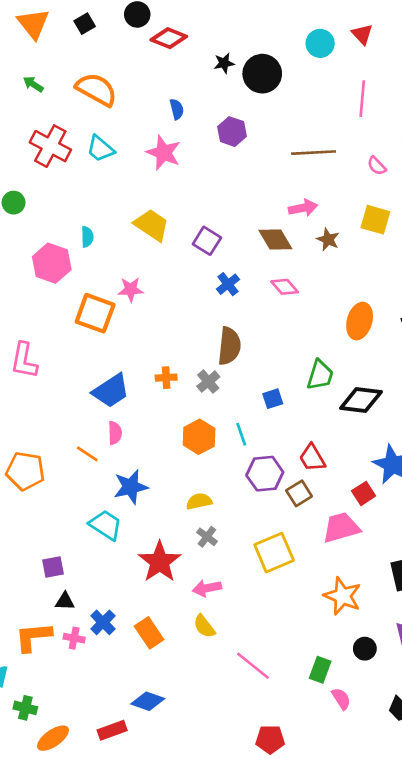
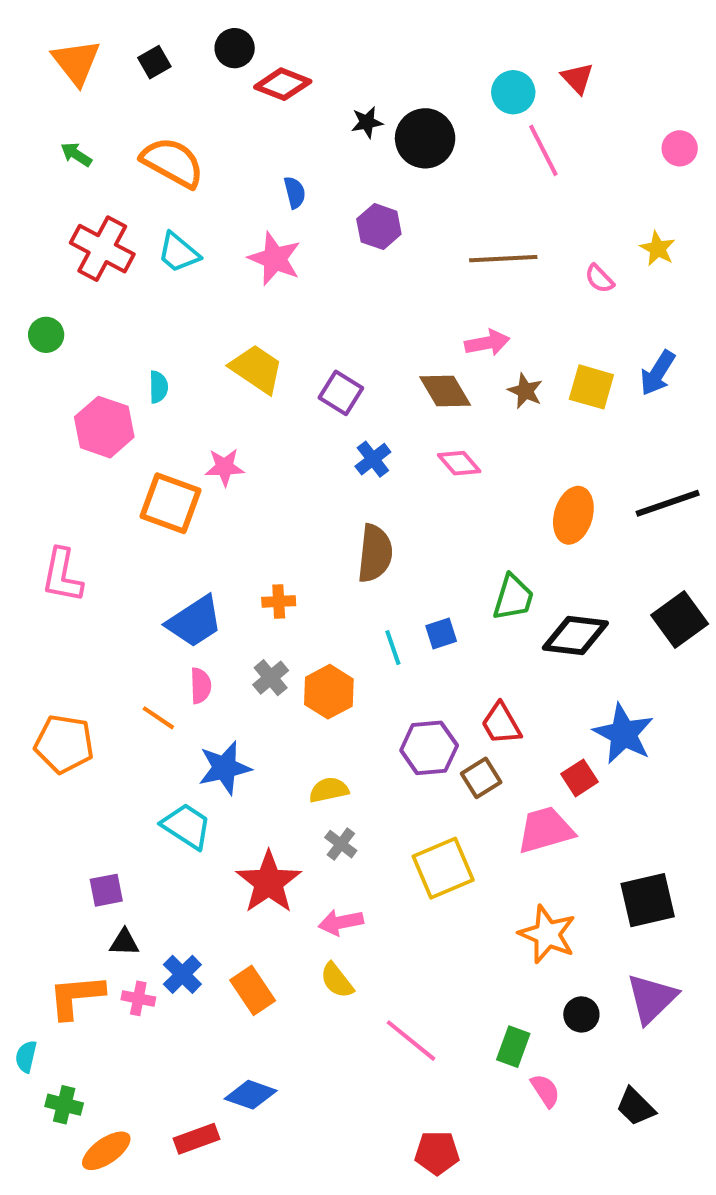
pink line: (362, 99) -> (543, 150), moved, turned -32
yellow square: (375, 220) -> (591, 387), moved
gray cross: (208, 382) -> (271, 678), moved
cyan line: (241, 434) -> (393, 648), moved

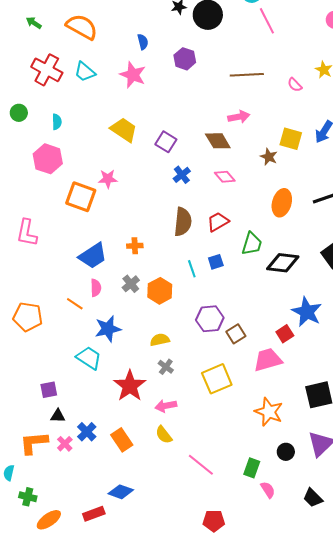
cyan semicircle: (158, 387) -> (57, 122), moved
brown star: (525, 391) -> (269, 157), moved
red trapezoid: (501, 724) -> (218, 222), moved, turned 90
pink cross: (138, 998) -> (65, 444), turned 35

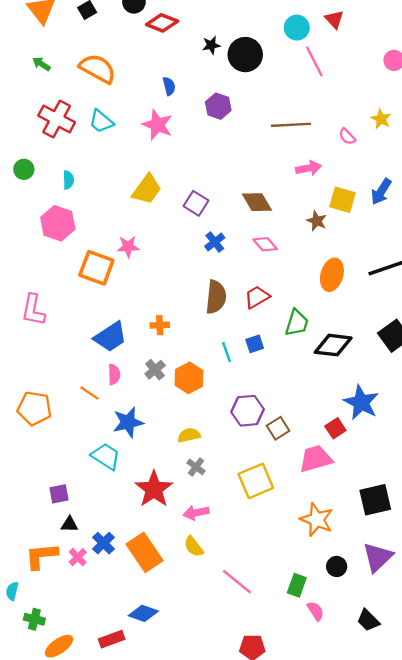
pink arrow: (239, 117) -> (308, 168), moved
yellow trapezoid: (124, 130) -> (147, 189), turned 92
orange rectangle: (122, 440) -> (144, 552), size x1.4

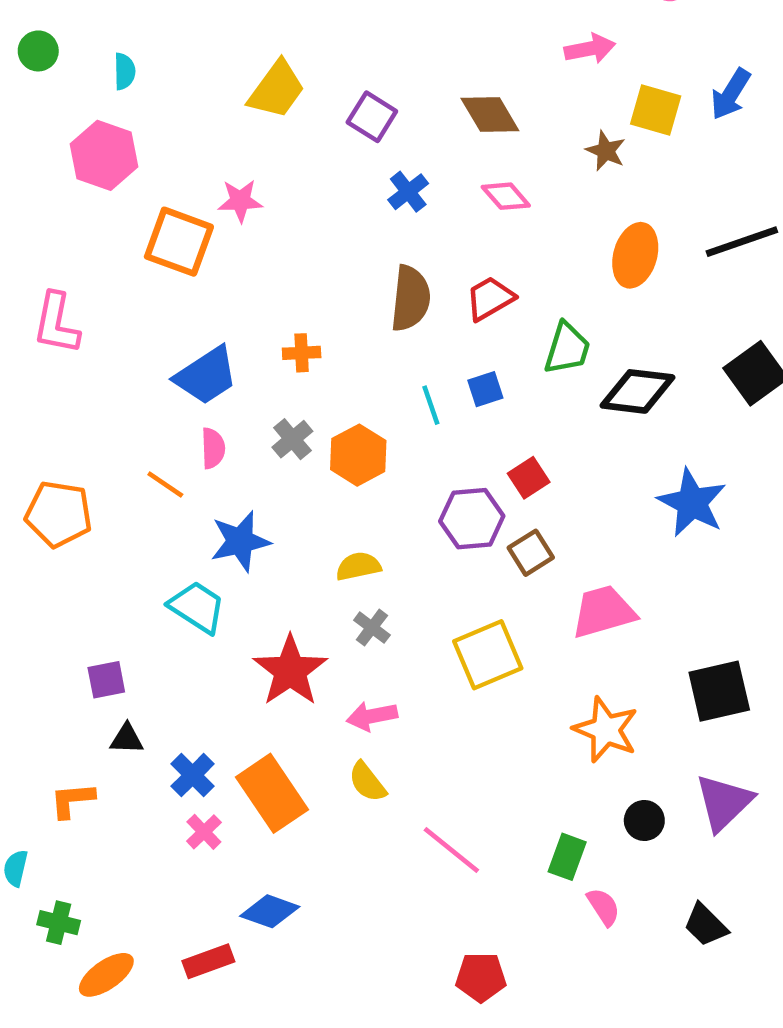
red square: (335, 428) -> (529, 478), moved
orange L-shape: (41, 556) -> (72, 800), size x0.7
pink cross: (78, 557) -> (204, 832), moved

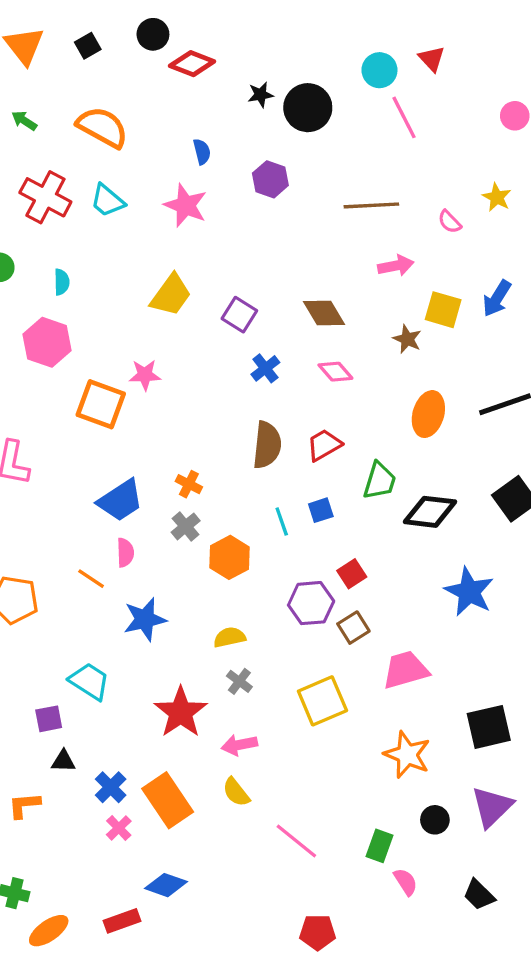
orange cross: (302, 353) -> (189, 484), turned 30
gray cross: (292, 439) -> (186, 526), moved
cyan trapezoid: (197, 607) -> (89, 681), moved

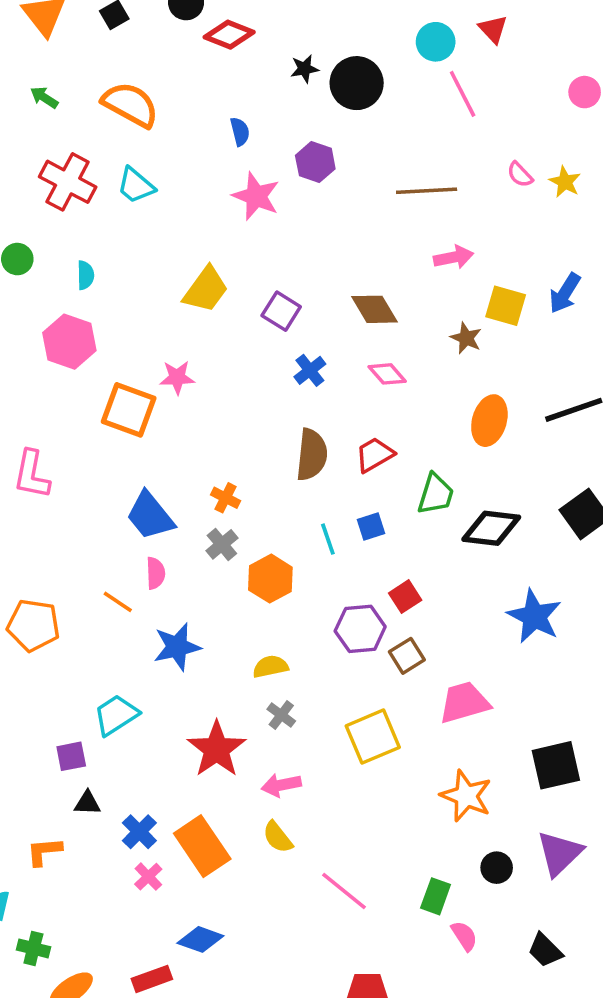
pink star: (186, 205) -> (256, 196), moved
pink semicircle: (450, 222) -> (520, 175), moved
blue trapezoid: (120, 500) -> (150, 516), turned 84
cyan trapezoid: (89, 681) -> (116, 715), turned -66

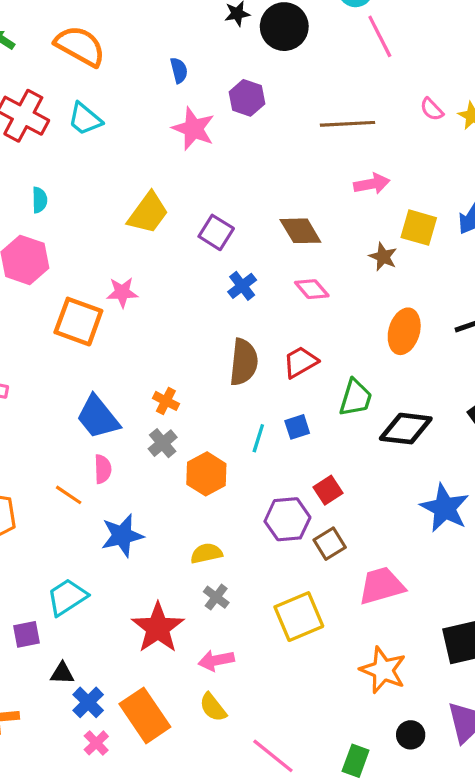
cyan line: (328, 539) -> (258, 438), turned 36
black triangle: (87, 803) -> (62, 673), moved

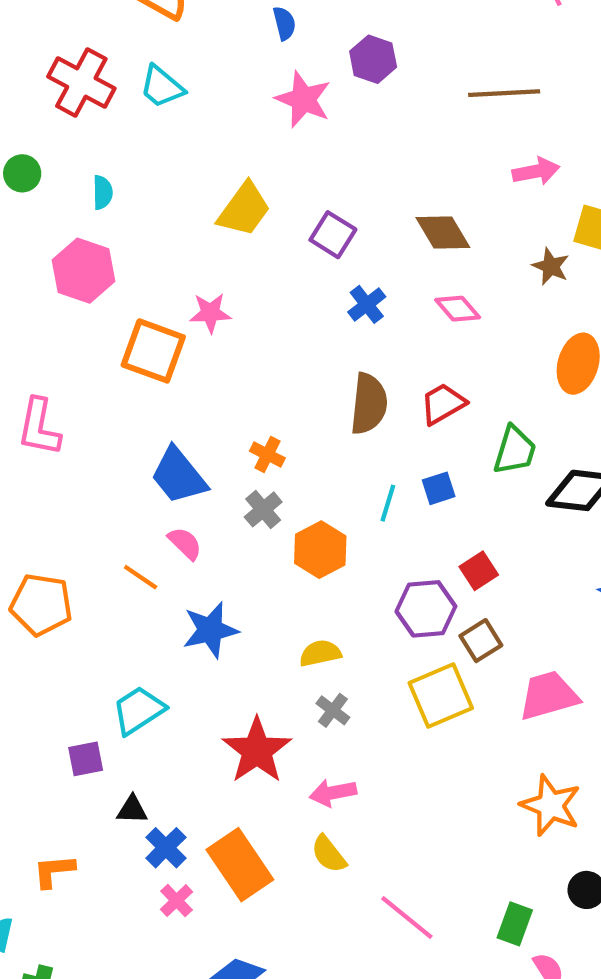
pink semicircle: (103, 469) -> (185, 543), turned -44
yellow square: (299, 617) -> (441, 695), moved

